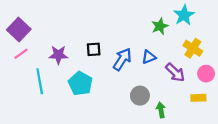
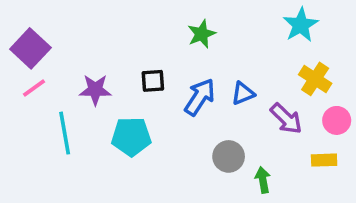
green star: (160, 26) -> (202, 34), moved
cyan pentagon: (80, 83) -> (131, 137), turned -30

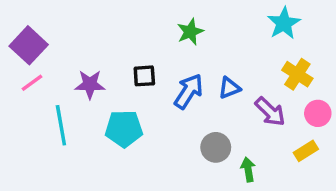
yellow rectangle: (324, 160) -> (306, 151), turned -30

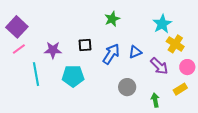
cyan star: (284, 23) -> (162, 24), moved
green arrow: (248, 169) -> (155, 100), moved

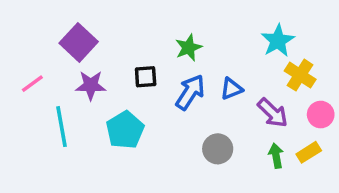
green star: (112, 19) -> (189, 48), moved
purple square: (17, 27) -> (79, 42), moved
cyan pentagon: (73, 76) -> (125, 130), turned -30
green arrow: (155, 100) -> (276, 156), moved

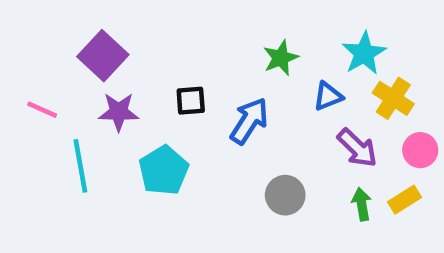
green star: (189, 48) -> (281, 58), moved
pink line: (32, 84) -> (42, 110), turned 60
blue triangle: (231, 89) -> (328, 96), moved

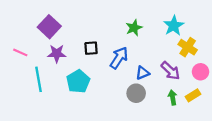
blue triangle: (328, 96) -> (143, 73), moved

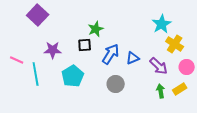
purple square: (49, 27) -> (38, 15), moved
green star: (134, 28) -> (96, 29), moved
pink line: (20, 52) -> (17, 60), moved
blue triangle: (143, 73) -> (133, 58), moved
gray circle: (136, 93) -> (116, 84), moved

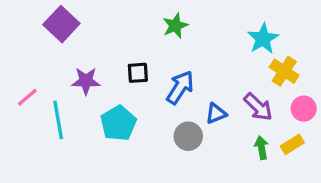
green star: (96, 29) -> (175, 26), moved
blue triangle: (133, 58) -> (216, 113), moved
pink line: (17, 60) -> (27, 97), turned -64

